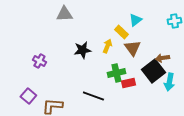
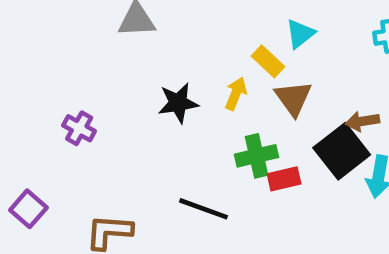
purple square: (28, 96) -> (28, 209), moved

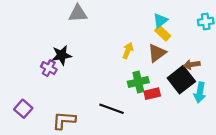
yellow rectangle: (268, 61) -> (163, 33), moved
brown triangle: (293, 98) -> (157, 53), turned 30
black star: (178, 103) -> (62, 55), moved

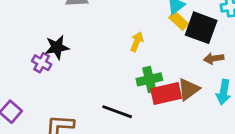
brown triangle: (157, 53) -> (189, 89), moved
black square: (181, 80) -> (201, 28), moved, turned -32
red rectangle: (152, 94) -> (166, 93), size x1.5

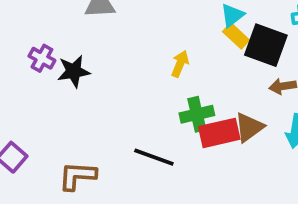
purple cross: (42, 63) -> (42, 58), moved

